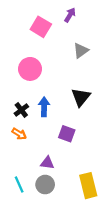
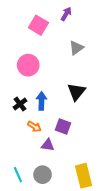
orange arrow: (19, 134) -> (34, 127), moved
purple triangle: (47, 163) -> (48, 145), moved

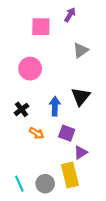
pink square: (38, 25) -> (41, 27), turned -30
blue arrow: (42, 101) -> (55, 106), moved
purple triangle: (48, 145) -> (81, 152), moved, turned -40
yellow rectangle: (83, 176) -> (70, 175), moved

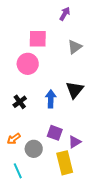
pink square: (41, 27) -> (38, 39), moved
orange arrow: (37, 133) -> (14, 139), moved, turned 112
purple square: (67, 133) -> (55, 133), moved
gray circle: (45, 184) -> (34, 149), moved

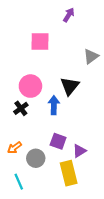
gray triangle: (75, 47) -> (91, 56), moved
pink circle: (28, 64) -> (30, 86), moved
black triangle: (75, 90) -> (70, 86), moved

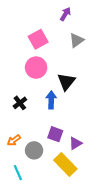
pink square: (40, 41) -> (38, 39), turned -30
gray triangle: (91, 56) -> (76, 40), moved
pink circle: (30, 86) -> (36, 68), moved
yellow rectangle: (69, 173) -> (65, 165), turned -30

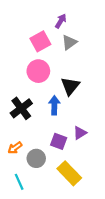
purple arrow: (65, 14) -> (61, 21), moved
gray triangle: (76, 40) -> (69, 42), moved
black cross: (20, 103) -> (21, 108), size x1.5
purple triangle: (75, 143) -> (80, 133), moved

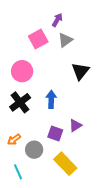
pink circle: (38, 71) -> (22, 71), moved
black triangle: (70, 86) -> (80, 71), moved

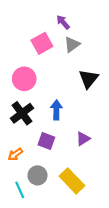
purple arrow: (57, 20) -> (63, 22), turned -72
purple square: (55, 134) -> (46, 141), moved
gray circle: (34, 150) -> (38, 175), moved

